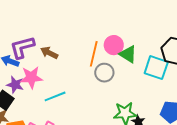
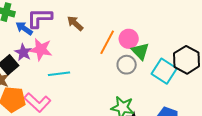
brown arrow: (49, 53) -> (75, 23), moved
gray circle: (104, 73) -> (127, 65), moved

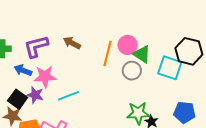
blue arrow: (24, 28) -> (23, 70), moved
purple star: (23, 52) -> (35, 95), moved

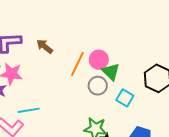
cyan square: (170, 68) -> (125, 98), moved, size x0.7
cyan line: (68, 96) -> (29, 110), moved

